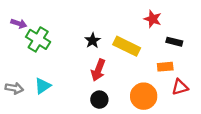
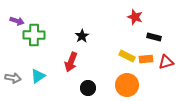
green cross: (38, 39) -> (34, 35), turned -30
yellow rectangle: (127, 46) -> (127, 56), moved, size x0.7
red arrow: (98, 70) -> (71, 62), moved
red triangle: (180, 87) -> (166, 62), moved

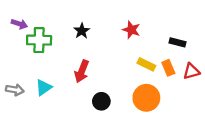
red star: (135, 17) -> (131, 30), moved
black star: (82, 36) -> (82, 31), moved
orange rectangle: (146, 59) -> (168, 68), turned 72

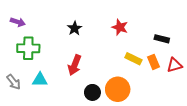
green cross: (39, 40) -> (28, 48), moved
cyan triangle: (44, 87) -> (40, 80), turned 35
gray arrow: (15, 90) -> (14, 82), turned 42
orange circle: (146, 98) -> (118, 89), moved

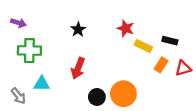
yellow rectangle: (133, 59) -> (143, 46), moved
orange rectangle: (153, 62) -> (161, 65), turned 56
gray arrow: (14, 82) -> (18, 96), moved

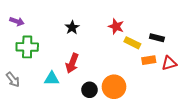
orange rectangle: (161, 65) -> (149, 60), turned 48
cyan triangle: (42, 84) -> (52, 79), moved
gray arrow: (18, 96) -> (13, 80), moved

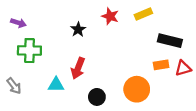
red star: (116, 26) -> (110, 16), moved
black rectangle: (157, 38) -> (170, 41), size x1.5
yellow rectangle: (132, 43) -> (143, 14), moved, turned -49
orange circle: (114, 87) -> (137, 89), moved

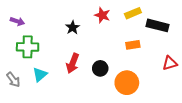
black rectangle: (170, 41) -> (157, 25), moved
orange rectangle: (161, 65) -> (133, 45), moved
cyan triangle: (56, 85) -> (40, 75), moved, turned -42
black circle: (97, 97) -> (100, 68), moved

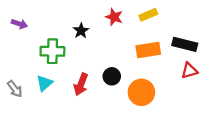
black rectangle: (157, 25) -> (185, 44), moved
orange rectangle: (133, 45) -> (148, 50), size x1.5
green cross: (28, 47) -> (52, 51), moved
red arrow: (73, 63) -> (81, 84), moved

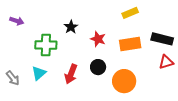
red star: (114, 17) -> (98, 39), moved

